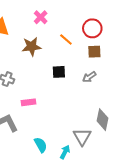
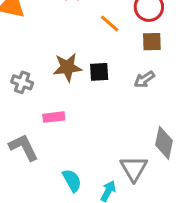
brown star: (32, 47) -> (67, 67), moved

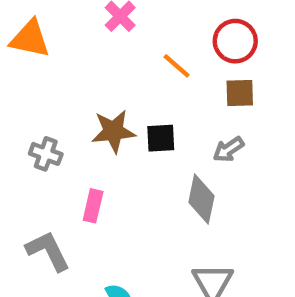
pink rectangle: (54, 117) -> (93, 206), turned -70
gray diamond: (164, 143) -> (201, 199), moved

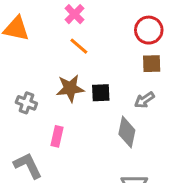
orange line: (177, 66) -> (79, 46), moved

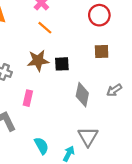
brown square: (152, 64) -> (102, 51), moved
gray arrow: (144, 100) -> (114, 90), moved

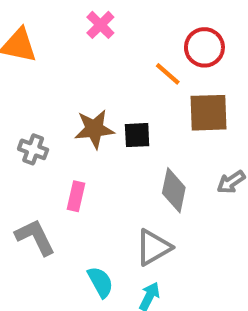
orange line: (45, 28) -> (168, 74), moved
brown square: (102, 51) -> (209, 113), size x1.5
gray triangle: (88, 137) -> (153, 247), moved, turned 30

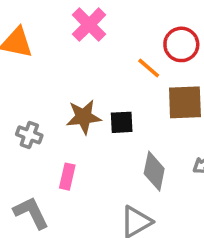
pink cross: (100, 25) -> (89, 25), size x1.4

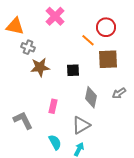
brown star: (84, 117) -> (40, 67), moved
gray cross: (29, 135) -> (28, 47), moved
pink rectangle: (67, 177) -> (53, 106), moved

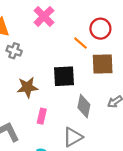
brown star: (40, 67) -> (27, 87), moved
black square: (73, 70) -> (64, 76), size x1.5

